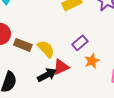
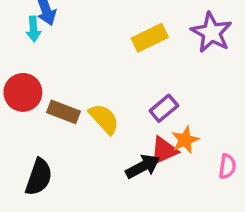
red triangle: (61, 67) -> (164, 151), moved
black arrow: (47, 75) -> (143, 166), moved

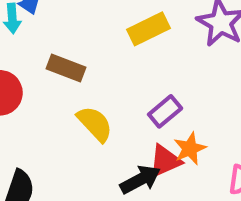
brown rectangle: (63, 112) -> (66, 68), moved

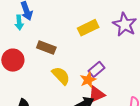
orange star: (190, 149) -> (88, 80), moved

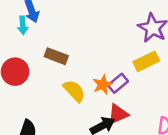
yellow rectangle: (88, 28) -> (146, 61), moved
orange star: (88, 80) -> (103, 84), moved

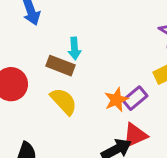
cyan arrow: (23, 25) -> (74, 49), moved
yellow semicircle: (74, 91) -> (64, 101), moved

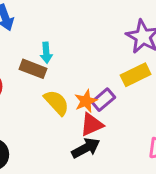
yellow semicircle: (64, 101) -> (56, 103), moved
red triangle: (135, 135) -> (92, 124), moved

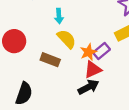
brown rectangle: (33, 69) -> (50, 60), moved
yellow semicircle: (56, 103) -> (67, 39), moved

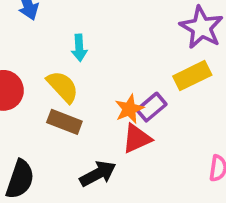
yellow semicircle: (67, 39) -> (63, 87), moved
black arrow: (88, 87) -> (98, 174), moved

